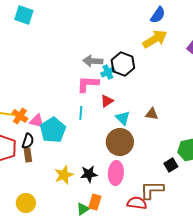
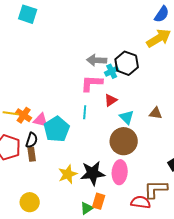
black star: (89, 174) -> (93, 173), size x1.4

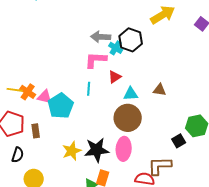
cyan cross: (112, 71) -> (116, 48), turned -32
cyan triangle: (127, 117) -> (131, 94), turned -49
black semicircle: (32, 140) -> (18, 155), moved

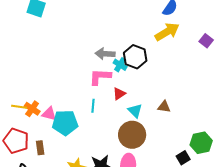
cyan triangle: (131, 94) -> (135, 111), turned 49
cyan pentagon: (61, 106) -> (65, 123), turned 30

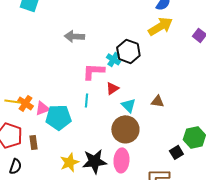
gray arrow: (105, 54) -> (74, 36), moved
pink triangle: (49, 114) -> (42, 108), turned -35

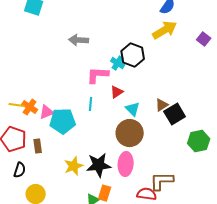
brown triangle: (157, 101) -> (162, 105), turned -40
black square: (176, 152) -> (175, 114), moved, size x1.5

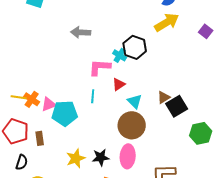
black star: (99, 165) -> (101, 157), size x0.7

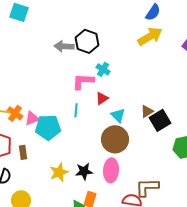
black hexagon: (135, 47) -> (87, 41), moved

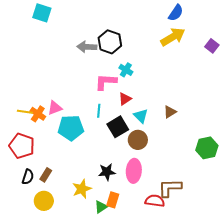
pink triangle: (32, 118) -> (55, 108), moved
black square: (160, 120) -> (118, 127), moved
brown circle: (115, 139) -> (138, 140), size x0.7
brown rectangle: (23, 152) -> (46, 175), moved, turned 40
yellow star: (59, 172) -> (82, 189), moved

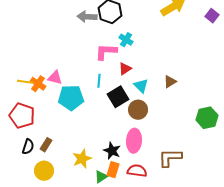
pink triangle: (55, 108) -> (55, 78), turned 35
black star: (107, 172) -> (112, 151), moved, turned 30
red semicircle: (155, 201) -> (137, 171), moved

